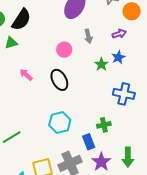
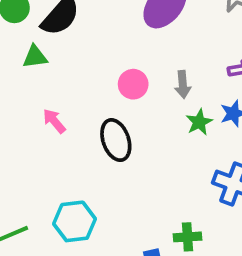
gray arrow: (88, 36) -> (183, 85), moved
cyan hexagon: (60, 122) -> (75, 221), moved

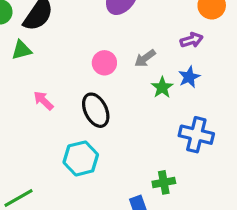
gray arrow: (183, 85) -> (145, 58), turned 65
cyan hexagon: (75, 221) -> (81, 158), moved

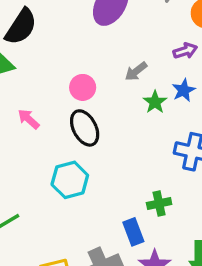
pink circle: (104, 63) -> (83, 87), moved

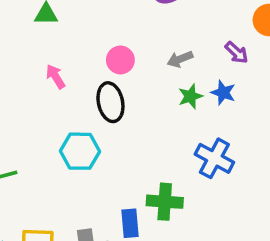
purple arrow: (185, 51) -> (237, 53), turned 45
blue star: (184, 90) -> (223, 93), turned 30
green cross: (159, 204) -> (165, 202), size x1.4

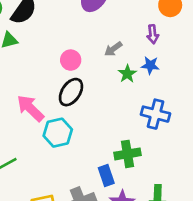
purple arrow: (237, 53) -> (153, 34), turned 54
pink arrow: (56, 76) -> (30, 108), moved, size x1.6
black ellipse: (110, 102) -> (71, 92), turned 60

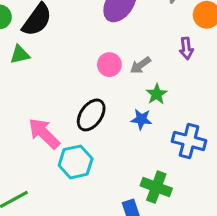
pink circle: (71, 60) -> (109, 65), moved
blue star: (150, 65) -> (141, 119), moved
green cross: (127, 154) -> (156, 187), turned 30

